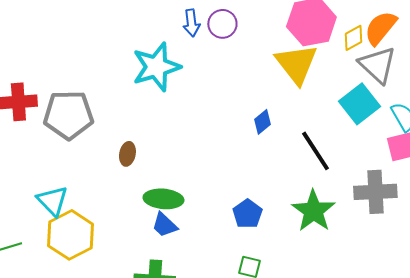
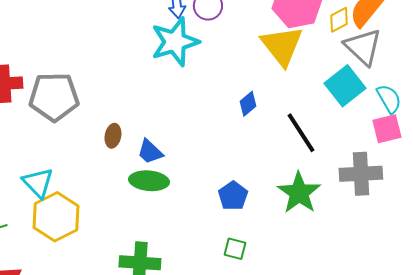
cyan star: (156, 67) -> (175, 42), moved
blue trapezoid: (164, 225) -> (150, 152), moved

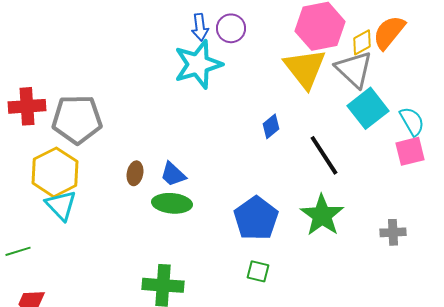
gray triangle: (363, 47) -> (354, 69), moved
brown ellipse: (113, 136) -> (135, 173), moved
gray cross: (361, 174) -> (393, 232), moved, size x0.6
blue pentagon: (233, 196) -> (256, 218), size x1.5
yellow hexagon: (56, 217) -> (55, 172), moved

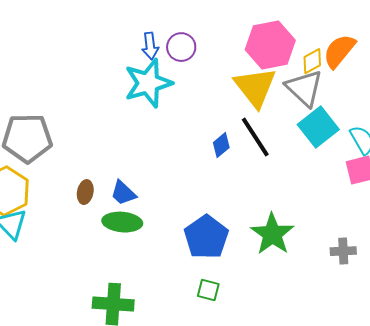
black line: (324, 155) -> (255, 137), moved

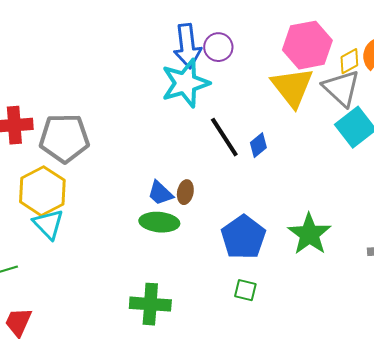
blue arrow: (150, 46) -> (187, 46), size x1.6
black line: (255, 137) -> (224, 137), moved
brown ellipse: (85, 192) -> (185, 192), moved

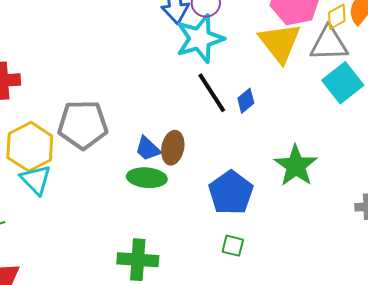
cyan star: (185, 83) -> (200, 39), moved
gray triangle: (341, 88) -> (329, 44), turned -45
gray pentagon: (64, 138) -> (83, 125), moved
brown ellipse: (185, 192) -> (173, 148), size x1.4
green star: (309, 234) -> (296, 166), moved

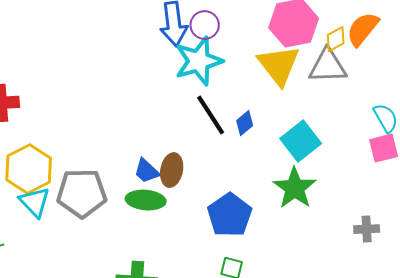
cyan square: (343, 83) -> (301, 141), moved
gray pentagon: (83, 125) -> (82, 193), moved

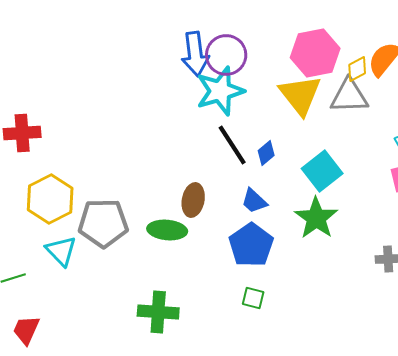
purple circle: (205, 25) -> (226, 55), size x1.4
blue trapezoid: (147, 171) -> (254, 201), moved
cyan triangle: (35, 202) -> (61, 251), moved

